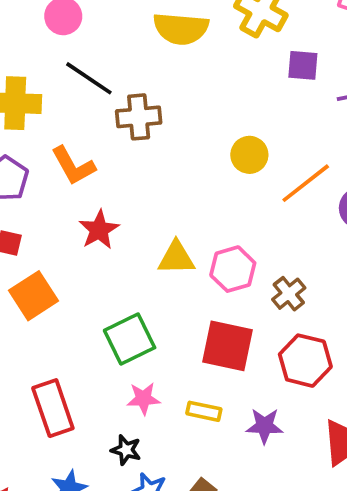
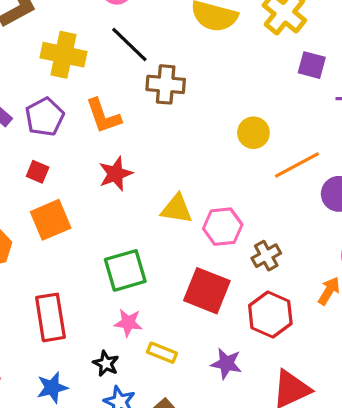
yellow rectangle: (204, 411) -> (162, 353), moved

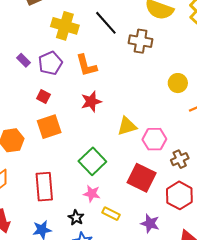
brown cross: (166, 84) -> (141, 41), moved
yellow triangle: (177, 209) -> (127, 126), turned -30
green square: (125, 270) -> (92, 161), turned -32

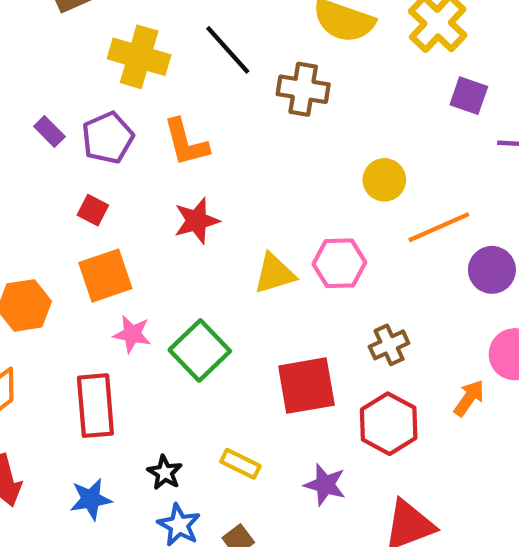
pink hexagon: (154, 139) -> (339, 263), moved
red square: (142, 178) -> (306, 386), turned -36
pink star: (92, 194) -> (132, 334), moved

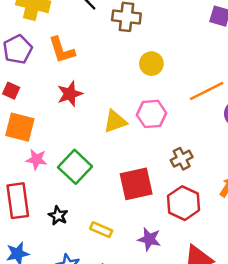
yellow circle: (384, 180) -> (151, 64), moved
orange square: (105, 276) -> (20, 127), turned 36
black star: (165, 473) -> (58, 216), moved

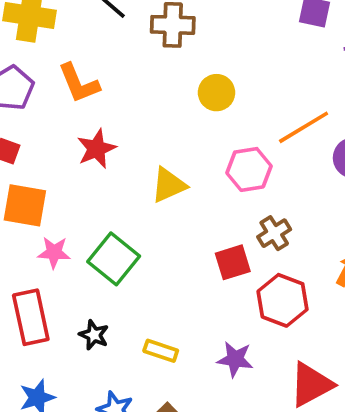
pink hexagon: (151, 114) -> (249, 169), moved
red square: (136, 184) -> (233, 262), moved, size x0.7

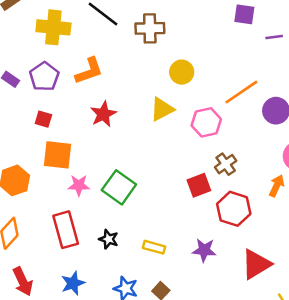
orange L-shape: (79, 83) -> (89, 71), turned -84
yellow triangle: (169, 185) -> (162, 109), moved

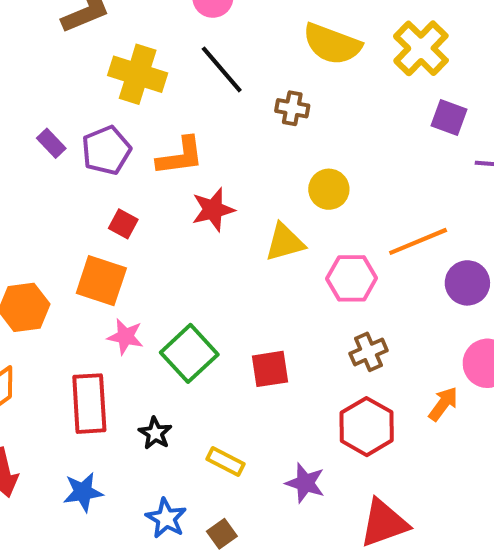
brown cross: (150, 28) -> (292, 108), size x0.7
red star: (103, 114) -> (213, 210), moved
red square: (43, 119) -> (123, 224), moved
red square: (199, 185) -> (270, 369), moved

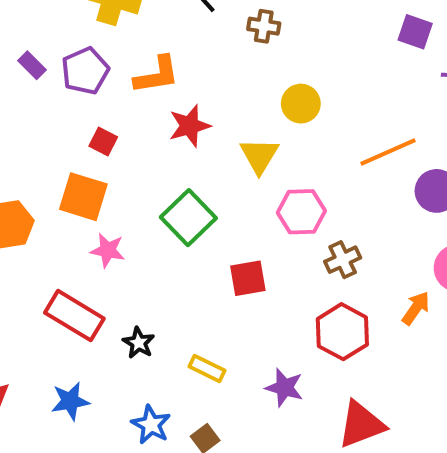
yellow triangle: (285, 242) -> (259, 156), turned -42
pink hexagon: (352, 278) -> (301, 212), moved
green square: (189, 353) -> (188, 218), moved
red rectangle: (89, 404) -> (74, 316), turned -54

